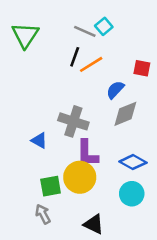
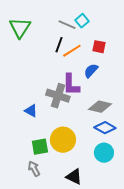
red square: (142, 68) -> (99, 47), moved
gray diamond: (125, 114) -> (100, 107), moved, turned 35
purple L-shape: (87, 153) -> (71, 85), moved

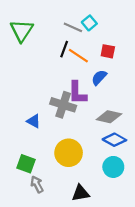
orange line: (72, 51) -> (78, 56), turned 66
green square: (40, 147) -> (26, 164), moved, turned 30
black triangle: (74, 177) -> (81, 193), turned -36

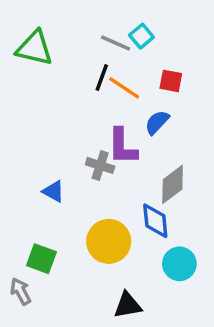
green triangle: (22, 31) -> (35, 48), turned -50
gray cross: (63, 105) -> (100, 165), size x0.7
gray diamond: (109, 117) -> (173, 184), turned -50
blue diamond: (114, 140) -> (155, 221), moved, turned 55
gray arrow: (37, 184) -> (21, 291), moved

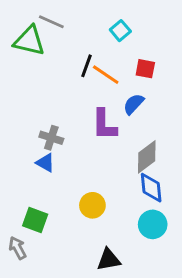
gray line: (116, 43) -> (51, 22), moved
gray cross: (100, 165) -> (51, 138), moved
blue diamond: (155, 221) -> (151, 188), moved
yellow circle: (109, 241) -> (92, 205), size x0.7

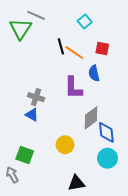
green triangle: (29, 41) -> (20, 29), turned 50
black line: (87, 66) -> (61, 46), turned -35
blue semicircle: (134, 104) -> (94, 73), turned -56
gray diamond: (147, 157) -> (91, 118), moved

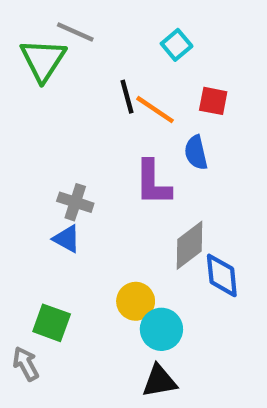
cyan circle: (107, 158) -> (161, 329), moved

